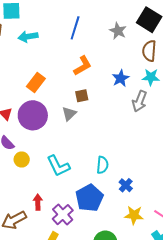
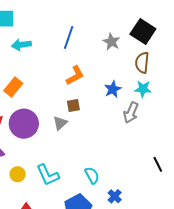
orange rectangle: (36, 82) -> (13, 87), moved
yellow circle: (22, 160) -> (18, 174), moved
cyan semicircle: (102, 165) -> (92, 175), turned -36

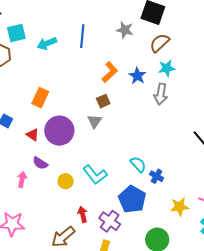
cyan arrow: (21, 45) -> (47, 43), moved
brown semicircle: (142, 63) -> (160, 43), turned 55
orange L-shape: (75, 76) -> (110, 72), moved
blue cross: (115, 196) -> (157, 176), moved

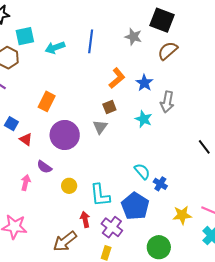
cyan star: (167, 68) -> (144, 119), moved, turned 30
red triangle: (33, 135) -> (26, 139), moved
cyan L-shape: (95, 175) -> (100, 195), moved, turned 30

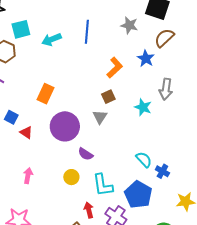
blue star: (144, 83) -> (146, 58), moved
purple semicircle: (44, 167) -> (86, 154), moved

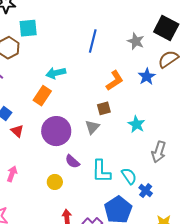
cyan arrow: (52, 39) -> (56, 73), moved
gray arrow: (166, 89) -> (159, 152), moved
cyan L-shape: (103, 185) -> (101, 171), moved

